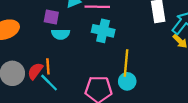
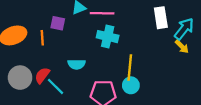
cyan semicircle: (61, 34) -> (77, 64), moved
orange line: (48, 66) -> (42, 38), moved

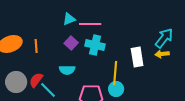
white rectangle: (161, 18) -> (137, 57), moved
purple square: (58, 23) -> (71, 43), moved, turned 32
yellow arrow: (182, 47) -> (162, 54), turned 128

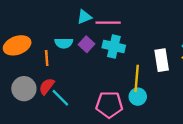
orange line: (36, 46) -> (47, 58), moved
cyan semicircle: (67, 70) -> (64, 43), moved

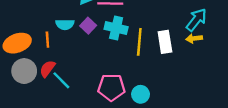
orange ellipse: (17, 45) -> (17, 43), moved
yellow line: (137, 78) -> (139, 42), moved
cyan circle: (138, 97) -> (141, 94), moved

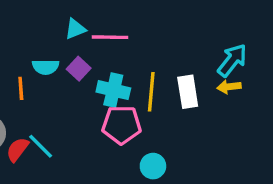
cyan cross: (116, 28) -> (113, 90), moved
red semicircle: (47, 69) -> (17, 150), moved
pink pentagon: (111, 87) -> (122, 125), moved

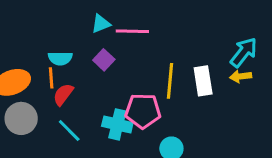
cyan semicircle: (46, 67) -> (60, 58), moved
cyan cross: (113, 90) -> (117, 124), moved
red semicircle: (17, 150) -> (63, 94), moved

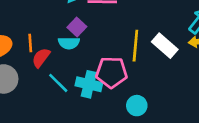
cyan semicircle: (60, 58) -> (69, 43), moved
white rectangle: (203, 81) -> (165, 46), turned -40
cyan line: (69, 131) -> (58, 83), moved

